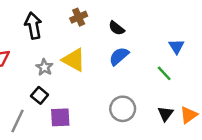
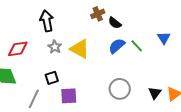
brown cross: (79, 17) -> (98, 14), moved
gray star: (44, 67) -> (55, 47), moved
green line: (164, 73) -> (137, 46), moved
black square: (40, 95) -> (52, 78), turned 32

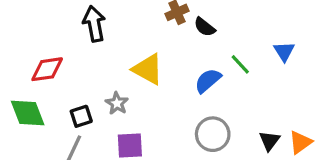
blue semicircle: (117, 46) -> (208, 81), moved
gray star: (55, 47) -> (117, 103), moved
black square: (52, 78) -> (81, 116), moved

